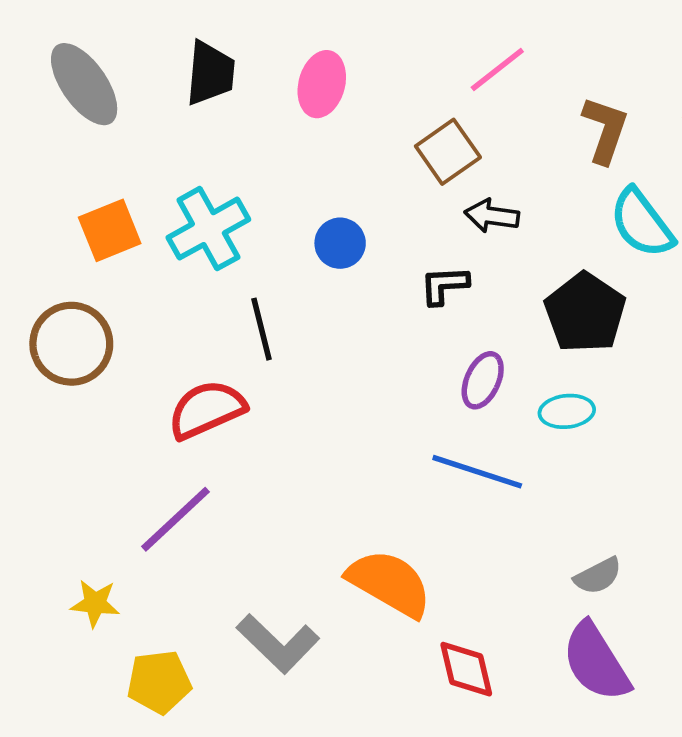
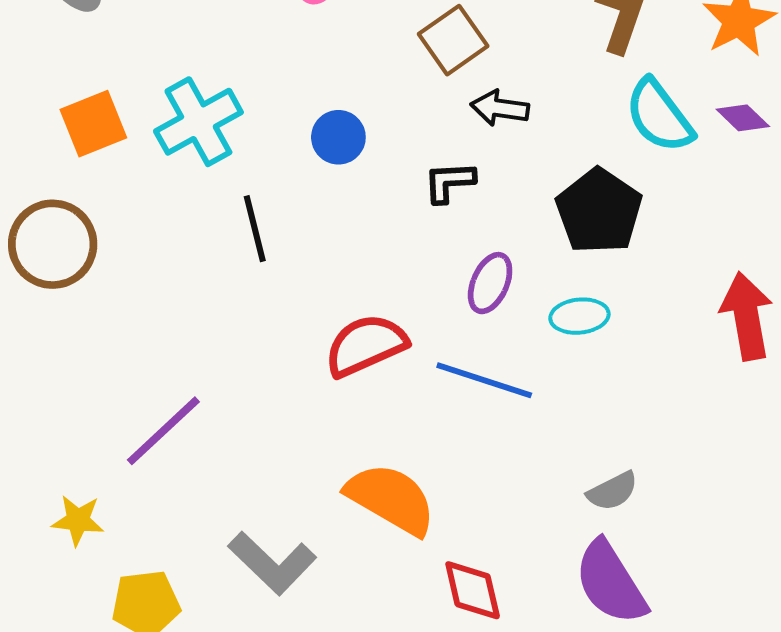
red semicircle: (207, 410) -> (366, 345), moved

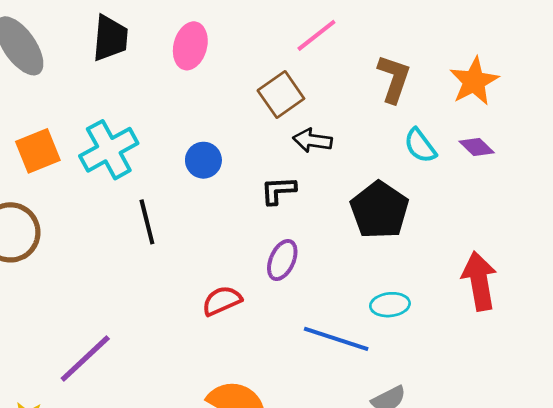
cyan semicircle: (659, 116) -> (420, 146), size x0.7
purple ellipse: (490, 283) -> (282, 260), moved
cyan ellipse: (579, 316) -> (390, 305), moved
red semicircle: (366, 345) -> (222, 301), size x0.7
blue line: (484, 380) -> (336, 339), moved

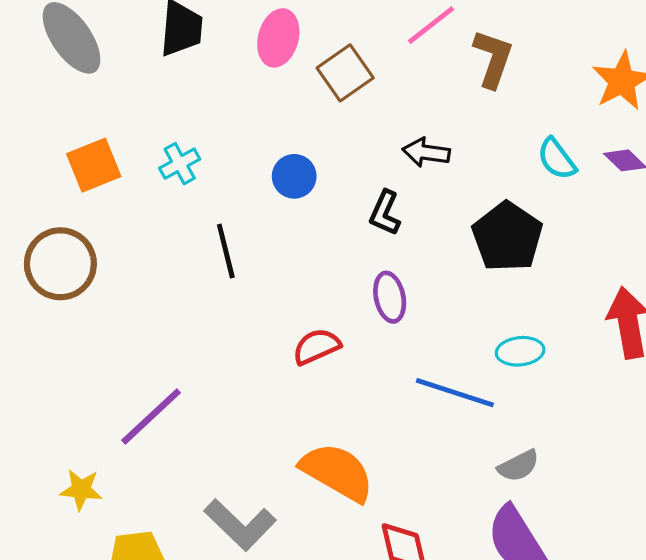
brown L-shape: (394, 79) -> (493, 59), moved
brown square: (281, 94) -> (345, 73), moved
cyan cross: (109, 150) -> (180, 164), size x0.6
black L-shape: (278, 190) -> (385, 213), turned -63
purple ellipse: (282, 260) -> (390, 297), turned -36

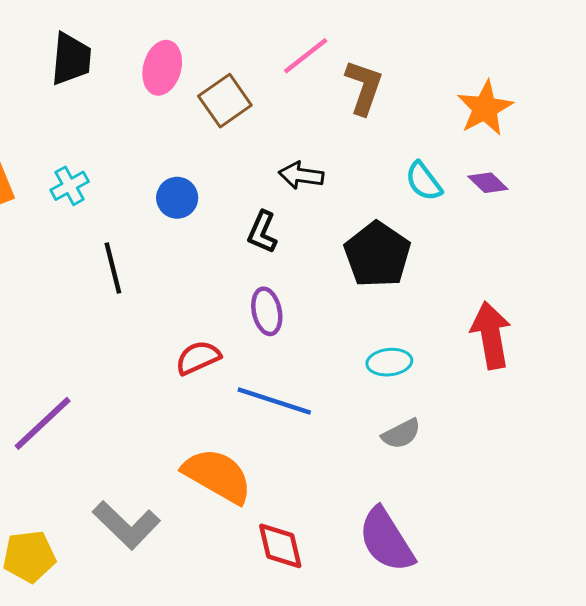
blue line: (455, 393) -> (274, 401), moved
gray semicircle: (518, 466) -> (401, 434), moved

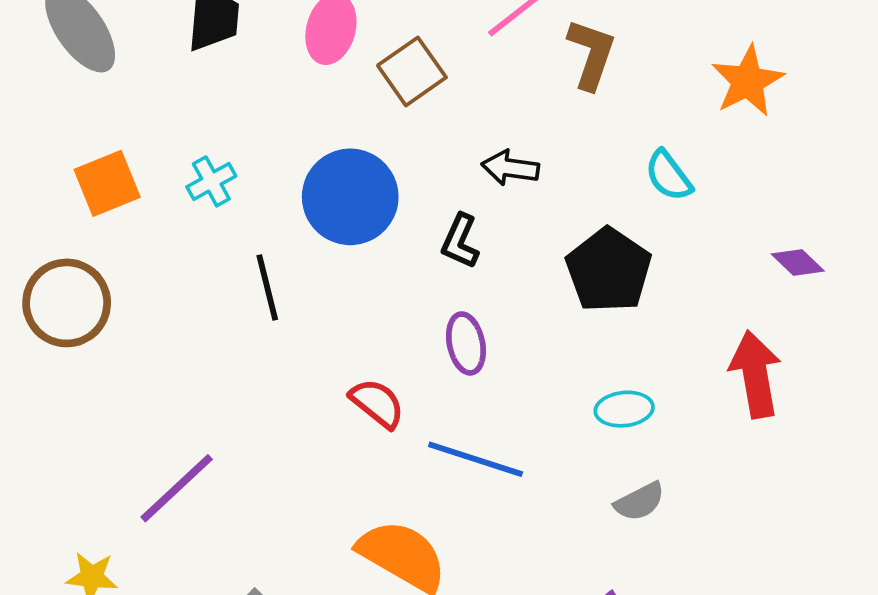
purple diamond: (488, 183) -> (798, 262), moved
blue circle: (177, 198) -> (350, 197), size x1.8
red semicircle: (198, 358) -> (377, 403), turned 63

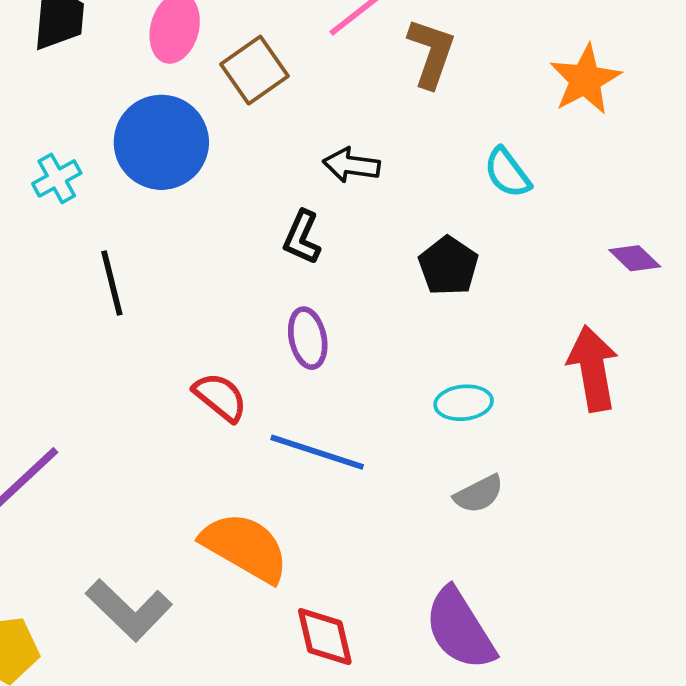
blue circle: (350, 197) -> (161, 142), moved
black pentagon: (609, 270) -> (448, 266), size x0.7

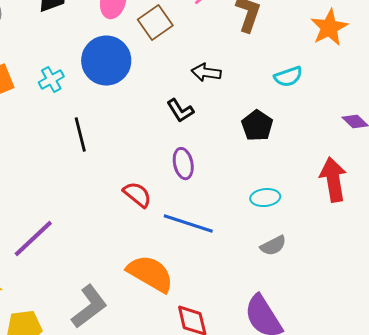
cyan semicircle: (507, 173) -> (288, 77), turned -72
black L-shape: (302, 237) -> (180, 111), turned -56
gray L-shape: (129, 610) -> (89, 307), turned -81

